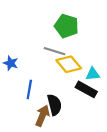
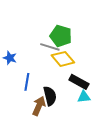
green pentagon: (67, 26) -> (61, 36), moved
cyan triangle: (93, 74) -> (84, 97), moved

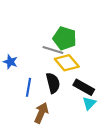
black semicircle: (50, 96) -> (53, 83), moved
cyan triangle: (84, 97) -> (89, 103), turned -40

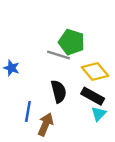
yellow diamond: (67, 63) -> (95, 71), moved
blue line: (28, 87) -> (28, 111), moved

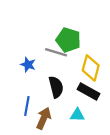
blue star: (11, 68) -> (28, 65), moved
yellow diamond: (95, 71) -> (91, 68), turned 55
cyan triangle: (99, 114) -> (77, 115), moved, turned 48

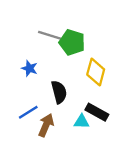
gray line: (56, 52) -> (50, 35), moved
black rectangle: (88, 91) -> (97, 112), moved
blue line: (27, 106) -> (28, 112), turned 48

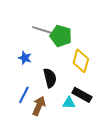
blue line: (28, 112) -> (24, 95), turned -30

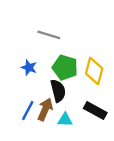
green pentagon: (61, 36) -> (65, 67), moved
cyan triangle: (69, 103) -> (65, 120), moved
brown arrow: (39, 106) -> (45, 109), moved

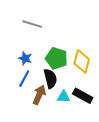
gray line: (49, 35) -> (32, 24), moved
blue line: (28, 111) -> (24, 79), moved
cyan triangle: (65, 120) -> (64, 97), moved

